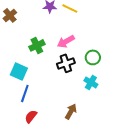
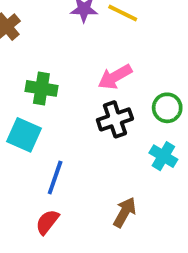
green cross: (37, 45) -> (41, 88), moved, turned 35
blue line: (25, 93) -> (55, 177), moved

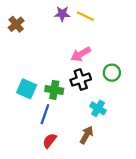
green cross: (41, 88) -> (54, 90), moved
cyan cross: (163, 156) -> (98, 108), moved
red semicircle: (47, 222) -> (50, 141), moved

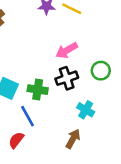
blue line: (45, 114) -> (28, 116), turned -48
red semicircle: (50, 141) -> (16, 140), moved

